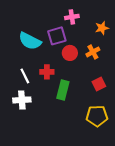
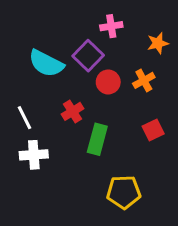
purple square: (57, 36) -> (88, 56), turned -30
red cross: (47, 72) -> (73, 111), turned -32
white line: (25, 76) -> (24, 118), moved
yellow pentagon: (97, 116) -> (124, 192), moved

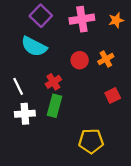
pink cross: (111, 26) -> (82, 19), size x1.5
orange star: (158, 43) -> (116, 20), moved
purple square: (88, 56) -> (41, 16), moved
green rectangle: (97, 139) -> (55, 106), moved

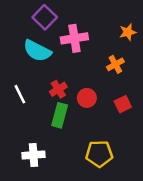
pink cross: (82, 19) -> (74, 38), moved
orange star: (116, 20) -> (128, 32), moved
red circle: (80, 60) -> (87, 98), moved
white cross: (25, 114) -> (33, 155), moved

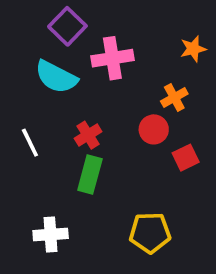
red circle: (87, 98) -> (154, 129), moved

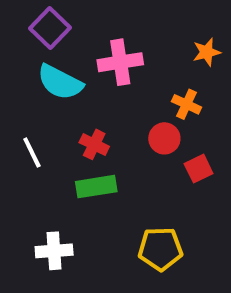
purple square: (67, 26) -> (50, 28), moved
orange cross: (174, 98) -> (186, 104), turned -36
red cross: (88, 135) -> (94, 144), turned -32
green rectangle: (90, 174) -> (96, 187), turned 66

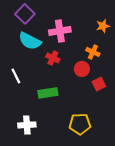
red cross: (94, 144) -> (53, 58), moved

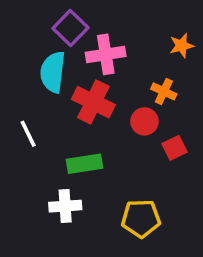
purple square: (25, 14) -> (70, 28), moved
cyan semicircle: (30, 41) -> (53, 72), turned 70
red cross: (53, 58) -> (93, 102), size x1.6
white cross: (27, 125) -> (65, 206), moved

